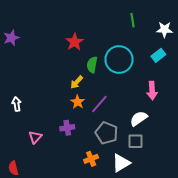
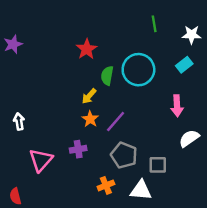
white semicircle: (139, 118) -> (189, 138), moved
pink triangle: (35, 137) -> (41, 160), size x1.5
white triangle: (121, 163) -> (141, 190), turned 36

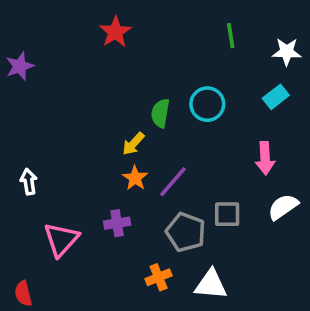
red star: (87, 49) -> (115, 32), moved
cyan circle: (138, 70) -> (207, 104), size x0.7
gray square: (158, 165) -> (227, 214), moved

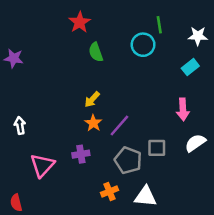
purple star: (20, 66) -> (14, 58), moved, turned 30
cyan circle: (207, 104) -> (143, 45), moved
green semicircle: (160, 113) -> (96, 52), moved, turned -30

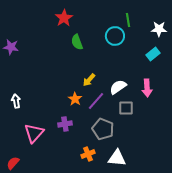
yellow arrow: (92, 99) -> (89, 80), moved
white semicircle: (195, 143) -> (118, 87), moved
gray square: (157, 148) -> (126, 108), moved
red semicircle: (16, 203) -> (13, 163), turned 56

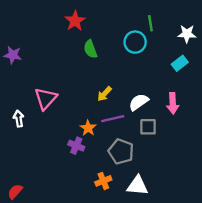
orange star: (75, 99) -> (88, 128), moved
purple line: (96, 101) -> (113, 119), turned 36
purple cross: (65, 124) -> (76, 146), turned 32
pink triangle: (34, 133) -> (46, 99), moved

